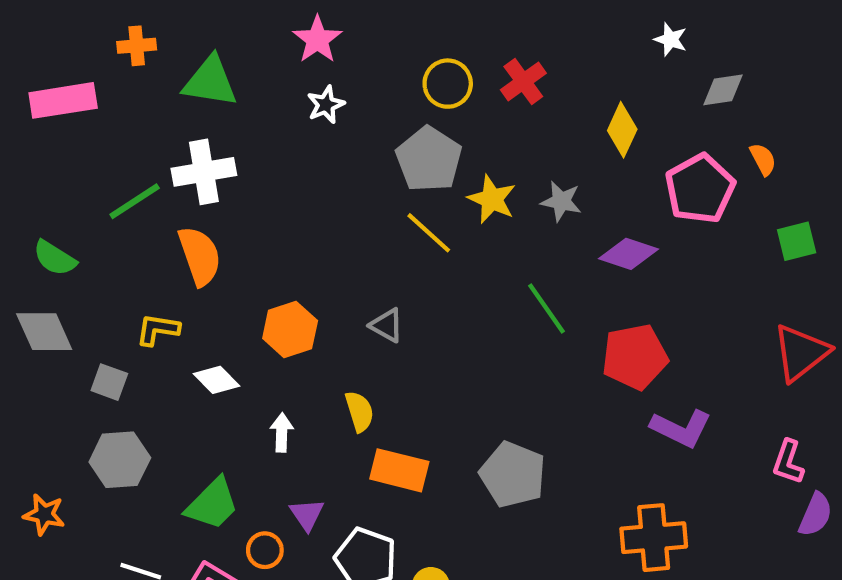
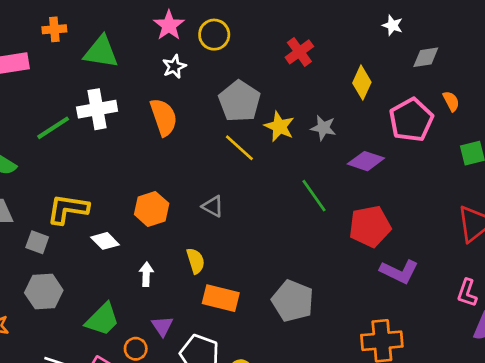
yellow circle: (448, 84) -> (214, 35), moved
orange semicircle: (200, 256) -> (164, 117), moved
yellow L-shape: (158, 330) -> (68, 209), size x1.5

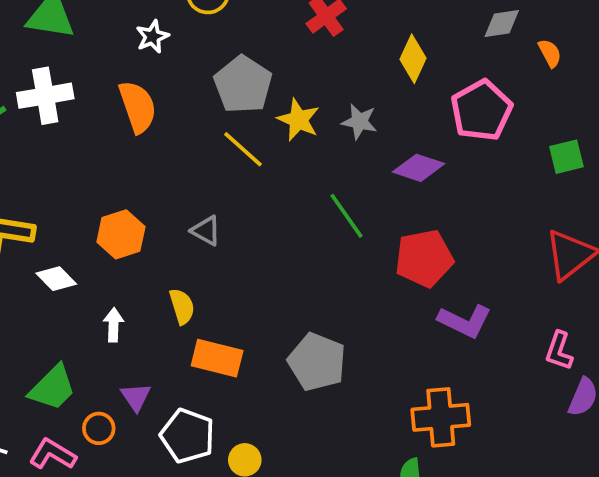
orange semicircle: (451, 101) -> (550, 53), moved

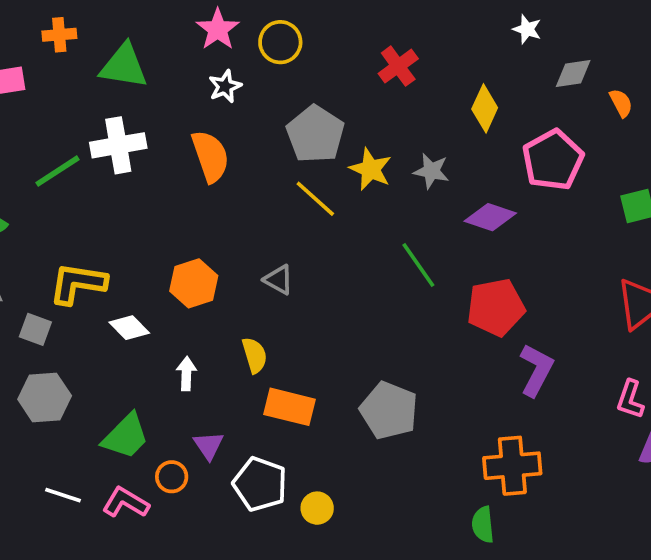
purple L-shape: (465, 321) -> (536, 370), turned -88

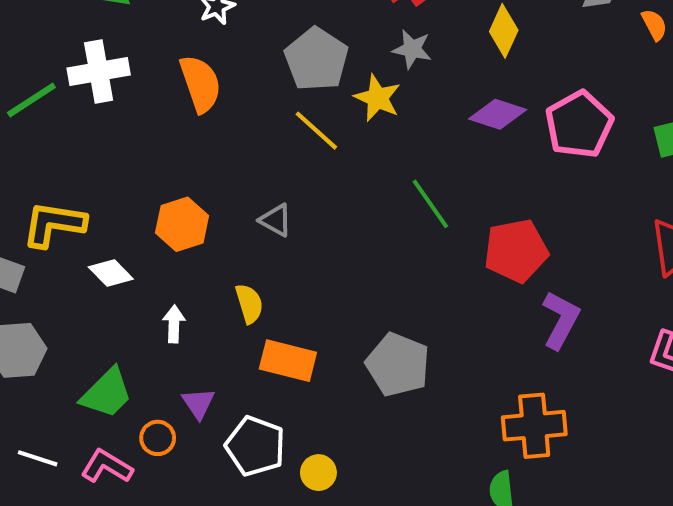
pink pentagon: (553, 160) -> (579, 124), moved
gray star: (431, 171) -> (412, 49), moved
purple diamond: (490, 217) -> (498, 114), moved

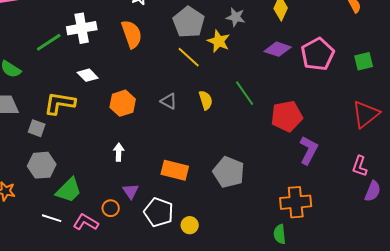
white diamond: (111, 273) -> (88, 75), moved
yellow semicircle: (249, 304) -> (206, 100), moved
green trapezoid: (107, 393) -> (69, 190), moved

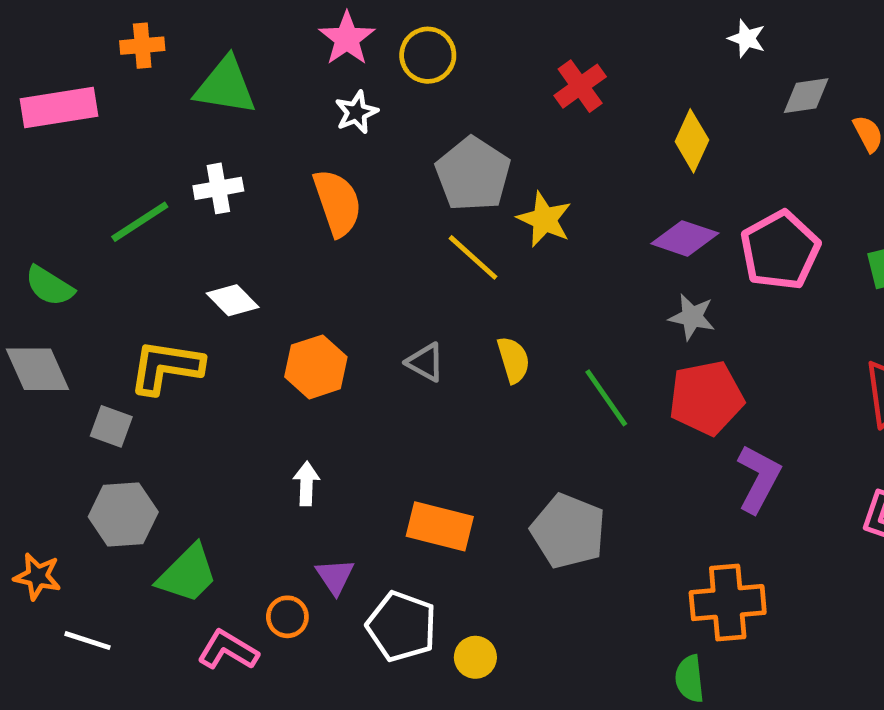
gray star: (236, 17) -> (692, 317), moved
white cross: (82, 28) -> (218, 188), size x0.7
green line: (245, 93) -> (606, 398), moved
white line: (52, 218) -> (87, 641), moved

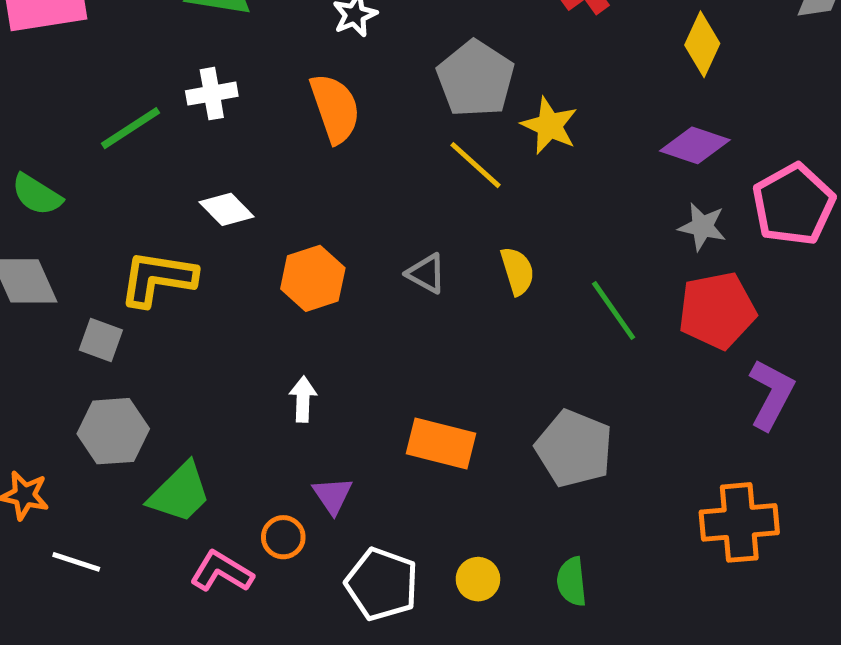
pink pentagon: (780, 250) -> (793, 204), moved
white pentagon: (402, 626) -> (382, 584), moved
green semicircle: (690, 679) -> (572, 582), moved

